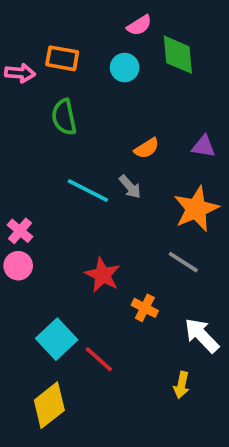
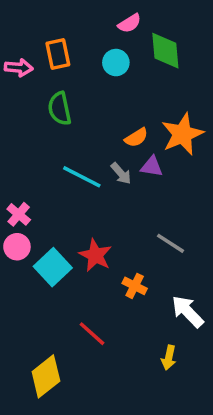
orange rectangle: (62, 58) -> (58, 54), turned 68
purple triangle: (203, 146) -> (152, 167), moved
orange star: (196, 209) -> (182, 134), moved
cyan square: (57, 339) -> (53, 267), moved

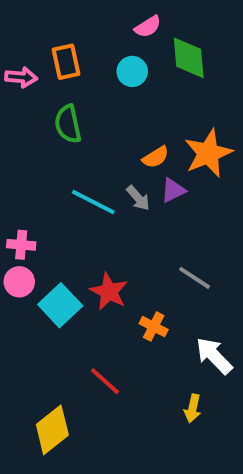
purple triangle: (152, 167) -> (173, 190), turned -35
pink cross: (19, 214) -> (21, 245), turned -35

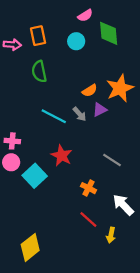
red star: (109, 292) -> (62, 156), moved
red line: (105, 381) -> (88, 219), moved

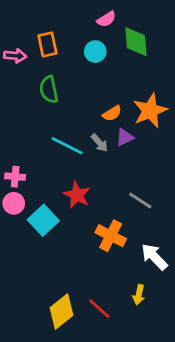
orange cross: (88, 188) -> (111, 236), size x1.5
red line: (88, 219) -> (99, 309), moved
yellow diamond: (30, 247) -> (61, 312), moved

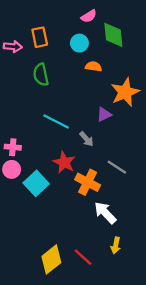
orange semicircle: (112, 113) -> (93, 66), moved, turned -140
gray arrow: (99, 143) -> (86, 139), moved
orange cross: (111, 236) -> (88, 182), moved
white arrow: (154, 257) -> (105, 213), moved

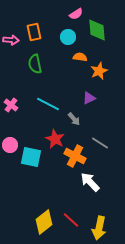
orange star: (125, 92) -> (99, 71), moved, size x0.7
pink cross: (13, 147) -> (11, 105), moved, turned 32
cyan square: (36, 183) -> (31, 157), turned -35
yellow arrow: (116, 245) -> (99, 228), moved, size x1.6

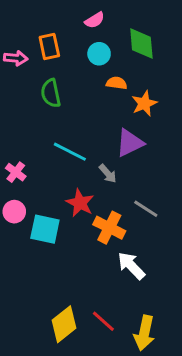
pink semicircle: (76, 14) -> (95, 20), moved
purple triangle: (89, 98) -> (130, 143), size x1.5
pink cross: (11, 105) -> (16, 172), moved

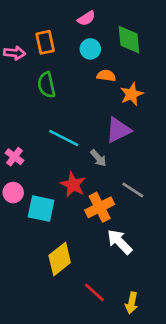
orange cross: (109, 228) -> (100, 207), turned 36
yellow diamond: (64, 324) -> (60, 259), moved
yellow arrow: (144, 333) -> (132, 303), size x0.7

